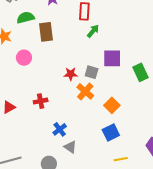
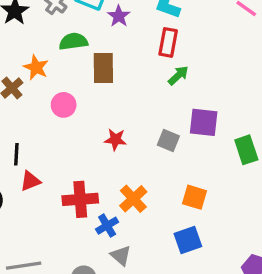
red star: (71, 74) -> (115, 140), moved
orange cross: (85, 91) -> (133, 199), moved
red cross: (41, 101) -> (80, 199), moved, size x1.5
orange square: (112, 105) -> (194, 197), turned -35

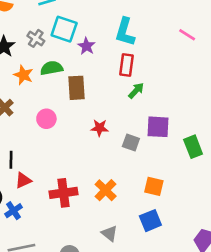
orange star: (36, 67) -> (23, 75), moved
red star: (115, 140) -> (100, 128), moved
blue cross: (107, 226) -> (14, 211), moved
gray triangle: (121, 256) -> (109, 233), moved

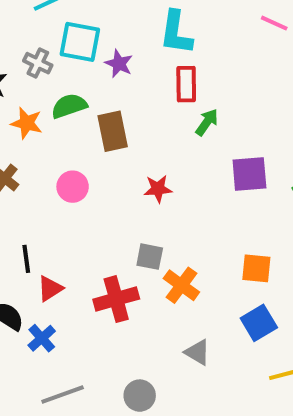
gray square: (131, 143) -> (150, 257), moved

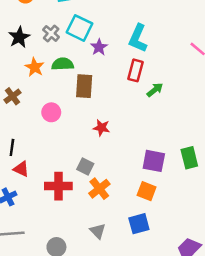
green arrow: (207, 122) -> (155, 90), moved
purple square: (249, 174) -> (154, 161), moved
red triangle: (50, 289) -> (21, 169), turned 42

